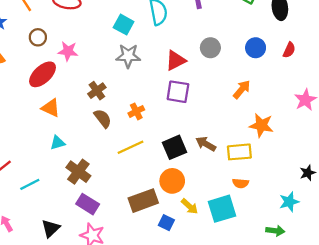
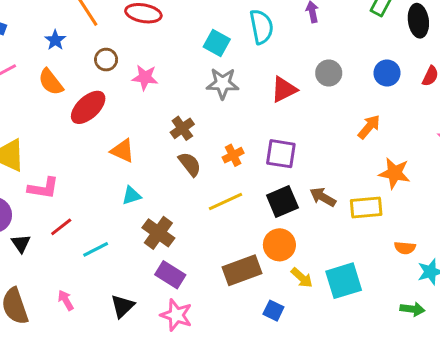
red ellipse: (43, 74) -> (88, 107), moved
purple square: (178, 92) -> (281, 154), moved
orange semicircle: (241, 183) -> (405, 248), moved
blue square: (166, 223) -> (273, 311), moved

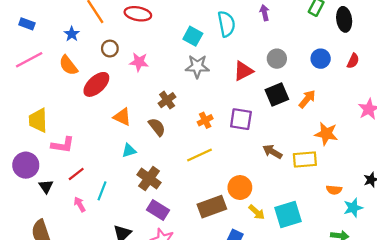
brown semicircle: (190, 164) -> (157, 127), moved
black square: (282, 202) -> (277, 94), moved
cyan line: (96, 249) -> (102, 191), turned -42
pink arrow: (66, 300) -> (80, 204), moved

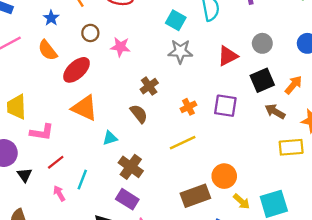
orange triangle: (122, 117) -> (85, 108), moved, size x1.4
brown arrow: (272, 152) -> (275, 111), moved
purple rectangle: (158, 210) -> (127, 199), moved

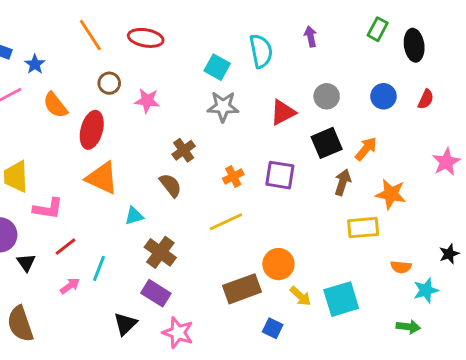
blue star: (51, 18) -> (35, 64), moved
red ellipse: (76, 70) -> (92, 130), turned -32
brown arrow: (275, 111) -> (343, 182), turned 78
pink arrow: (59, 193) -> (70, 286), turned 84

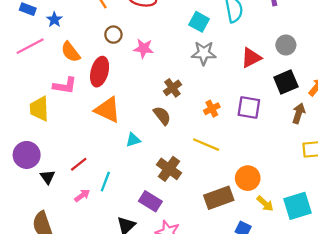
pink L-shape: (48, 209) -> (65, 86), moved
yellow line: (226, 222) -> (206, 145), turned 48
brown cross: (160, 252) -> (169, 169), moved

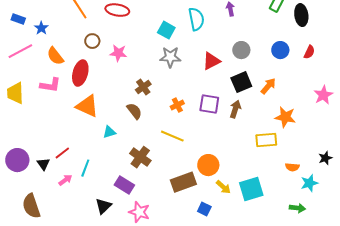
yellow trapezoid: (39, 109) -> (15, 93), moved
brown arrow: (299, 113) -> (235, 109), moved
purple circle: (27, 155) -> (17, 160), moved
black triangle: (47, 177) -> (43, 164), moved

